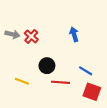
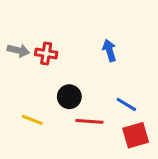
red cross: (31, 36) -> (46, 54), turned -32
red square: (92, 92) -> (136, 135), turned -36

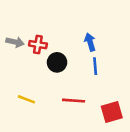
black circle: (69, 97) -> (57, 62), moved
blue line: (126, 104) -> (95, 66), moved, turned 54

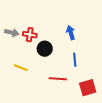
blue line: (95, 66) -> (75, 60), moved
yellow line: (26, 99) -> (21, 68), moved

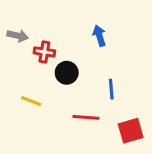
gray arrow: (12, 33) -> (18, 36), moved
blue arrow: (71, 33) -> (99, 36), moved

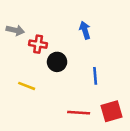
red line: (86, 117) -> (79, 113), moved

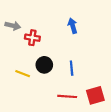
black circle: (57, 62) -> (44, 65), moved
blue line: (95, 76) -> (72, 68), moved

